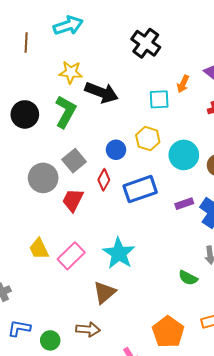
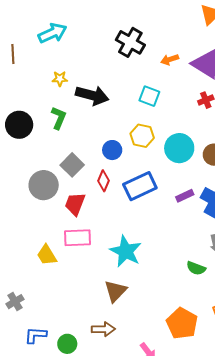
yellow star: (71, 72) -> (60, 79), size x0.7
orange arrow: (183, 84) -> (170, 60), moved, turned 54
cyan square: (159, 99) -> (149, 96), turned 30
green L-shape: (65, 112) -> (59, 118), size x0.7
pink rectangle: (71, 256) -> (78, 238), moved, turned 48

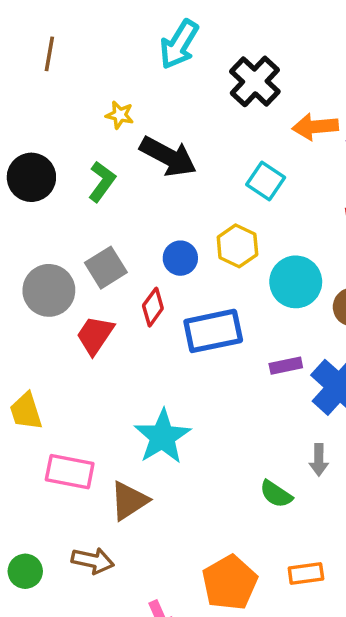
cyan arrow: (52, 33) -> (179, 44), moved, turned 132
orange arrow: (170, 60) -> (315, 127), size x1.4
pink rectangle: (78, 238) -> (70, 472), moved

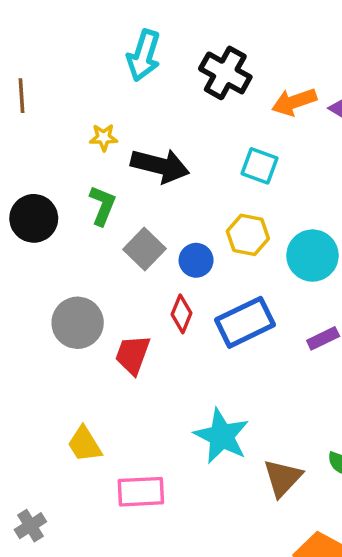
gray square: (106, 268) -> (145, 249), moved
brown triangle: (129, 501) -> (283, 478), moved

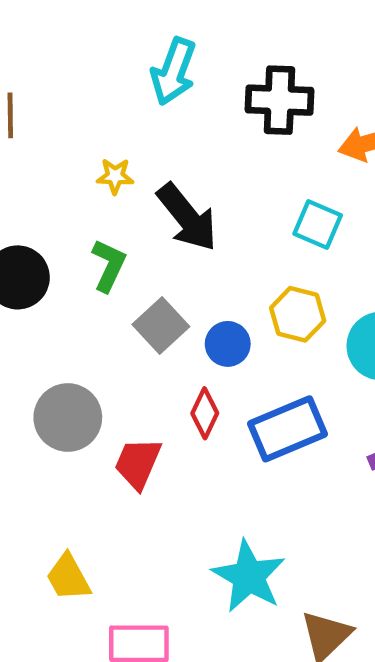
black cross: (225, 73) -> (279, 100), turned -30
black arrow: (160, 166) -> (187, 217), turned 34

